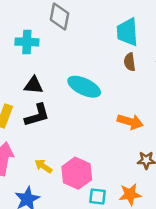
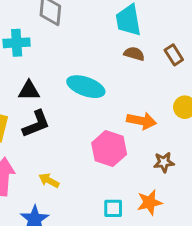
brown semicircle: (130, 62) -> (134, 54), turned 120
pink hexagon: (77, 173) -> (109, 149), moved

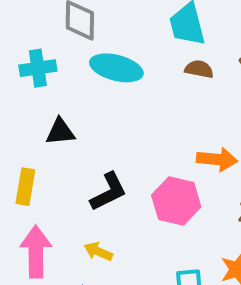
cyan ellipse: (86, 87) -> (116, 68), moved
black L-shape: (36, 124) -> (109, 192), moved

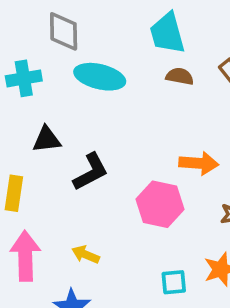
black L-shape: (109, 192) -> (91, 172), moved

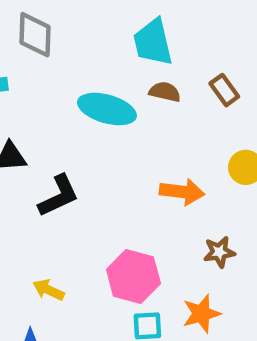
cyan ellipse: (100, 77) -> (107, 109), moved
pink hexagon: (160, 204) -> (133, 277), moved

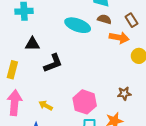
orange arrow: (182, 192) -> (119, 38), moved

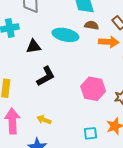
black triangle: (32, 44) -> (34, 47), moved
pink hexagon: (85, 102) -> (93, 89), moved

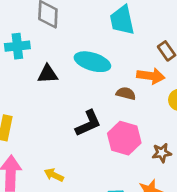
brown semicircle: (92, 25) -> (126, 93), moved
black L-shape: (46, 76) -> (88, 123), moved

